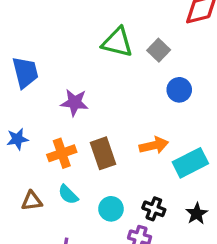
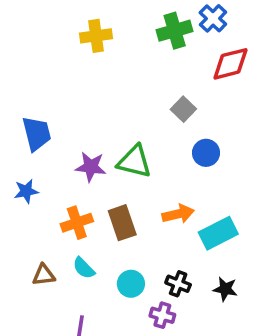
green triangle: (117, 42) -> (134, 162), moved
blue star: (17, 139) -> (26, 191), moved
black star: (197, 214) -> (225, 289), turned -30

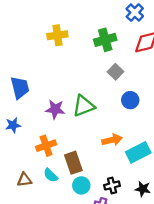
green cross: (175, 31) -> (105, 40), moved
yellow cross: (96, 36) -> (57, 35), moved
green triangle: (134, 162) -> (84, 106), turned -35
brown rectangle: (122, 223) -> (73, 163), moved
black cross: (178, 284) -> (112, 185), turned -35

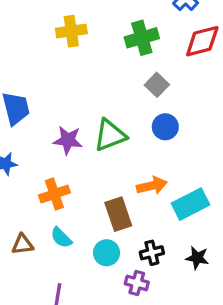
blue circle: (130, 100) -> (165, 127), moved
brown rectangle: (73, 163) -> (118, 214), moved

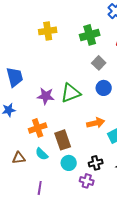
brown rectangle: (118, 214) -> (63, 140), moved

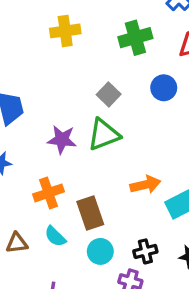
gray square: (99, 63) -> (109, 94), moved
blue circle: (104, 88) -> (164, 88), moved

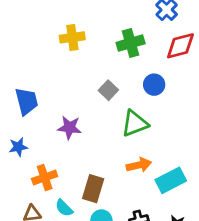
green triangle: (104, 135) -> (135, 123), moved
orange cross: (49, 193) -> (45, 178), moved
brown rectangle: (90, 213) -> (93, 189), turned 36

